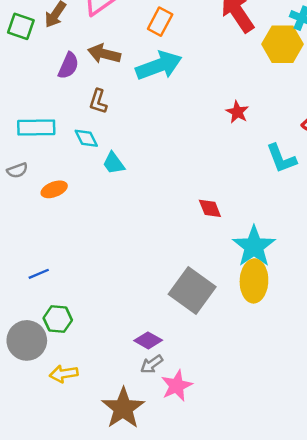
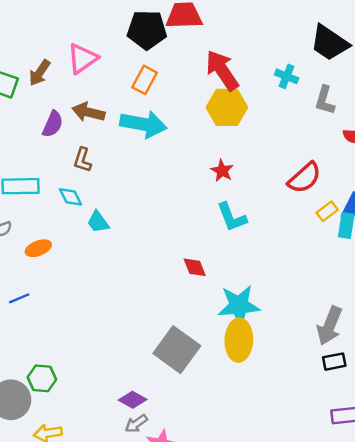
yellow hexagon: (283, 44) -> (227, 107), moved
cyan arrow: (159, 66) -> (143, 124), turned 30
cyan L-shape: (281, 158) -> (232, 217), moved
cyan star: (254, 246) -> (239, 305), turned 30
blue line: (39, 274) -> (19, 298), moved

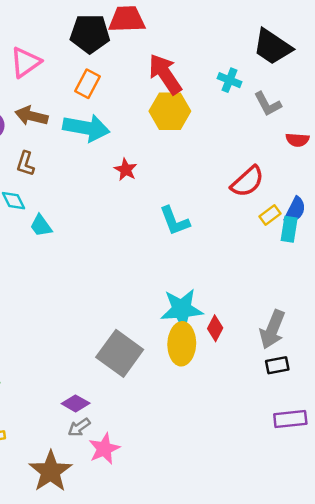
gray L-shape: (325, 100) -> (268, 104), turned -44
red star: (222, 171) -> (126, 170), moved
red diamond: (195, 267) -> (215, 328), moved, turned 50

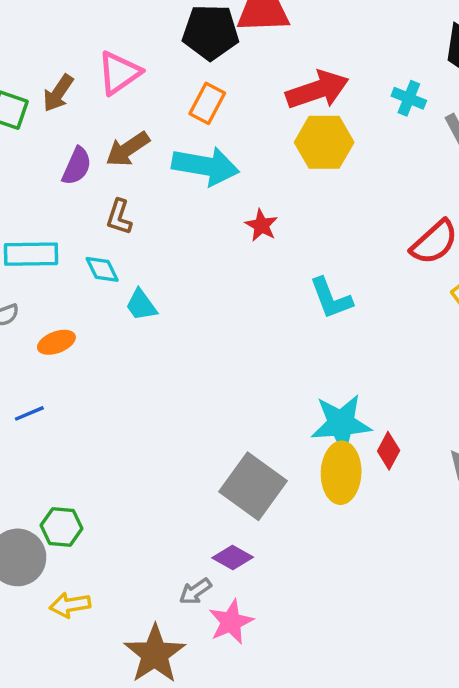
red arrow: (165, 74) -> (317, 90), turned 105
brown arrow: (31, 116) -> (128, 149), turned -48
purple diamond: (76, 403) -> (233, 557), moved

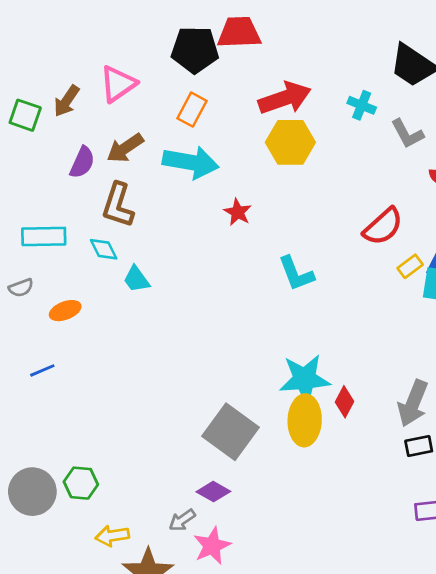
brown L-shape: (119, 217) -> (118, 205), size x1.5
green hexagon: (62, 527) -> (81, 483), moved
yellow arrow: (70, 605) -> (112, 536), moved

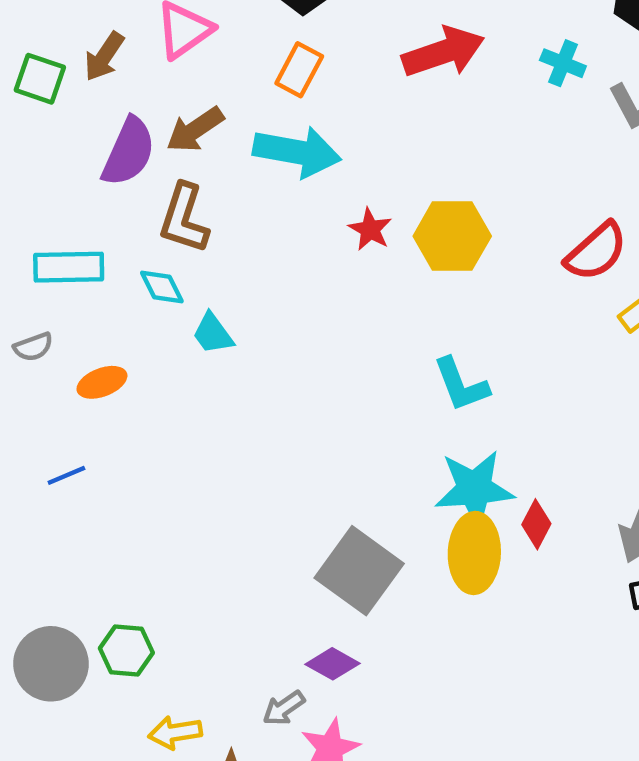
yellow hexagon: (290, 142) -> (452, 236), moved
purple semicircle: (82, 162) -> (129, 152), size x1.4
cyan L-shape: (296, 273) -> (461, 385), moved

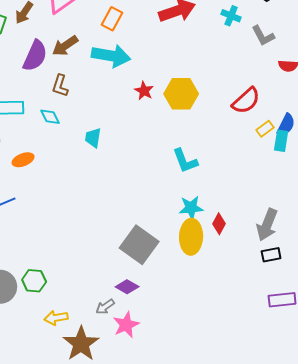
brown L-shape: (184, 218) -> (60, 86), size x0.7
cyan trapezoid: (213, 334) -> (93, 138), moved, turned 45
cyan star: (474, 489) -> (191, 208), size x0.7

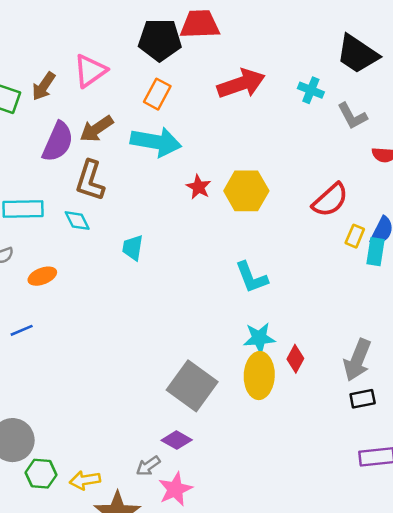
brown L-shape: (60, 86) -> (90, 181), size x1.4
yellow rectangle: (265, 129) -> (355, 236), turned -30
green hexagon: (34, 281) -> (41, 474), moved

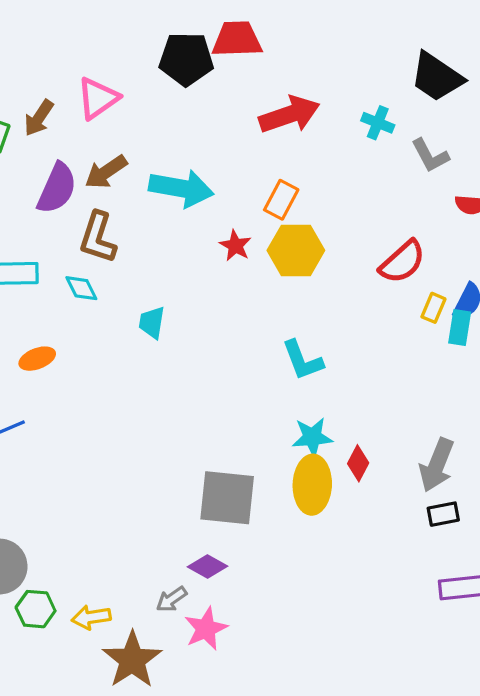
orange rectangle: (157, 94) -> (281, 200), moved
gray square: (192, 386) -> (227, 498), turned -30

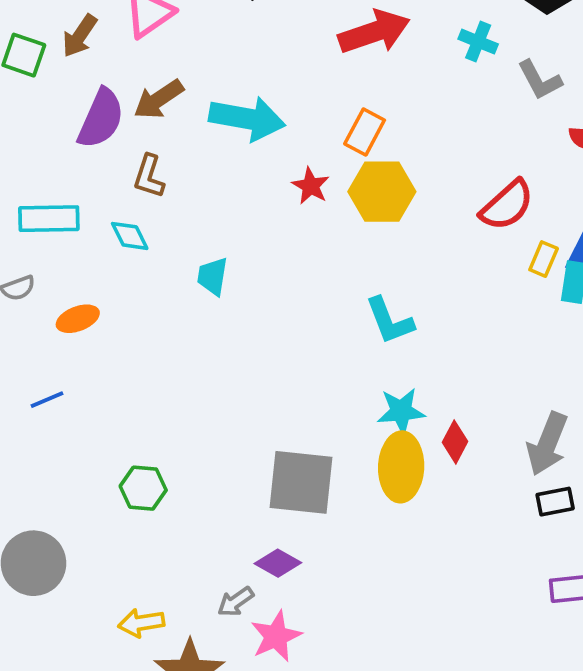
brown L-shape: (98, 237) -> (149, 176), size x0.7
green hexagon: (36, 609) -> (143, 488), moved

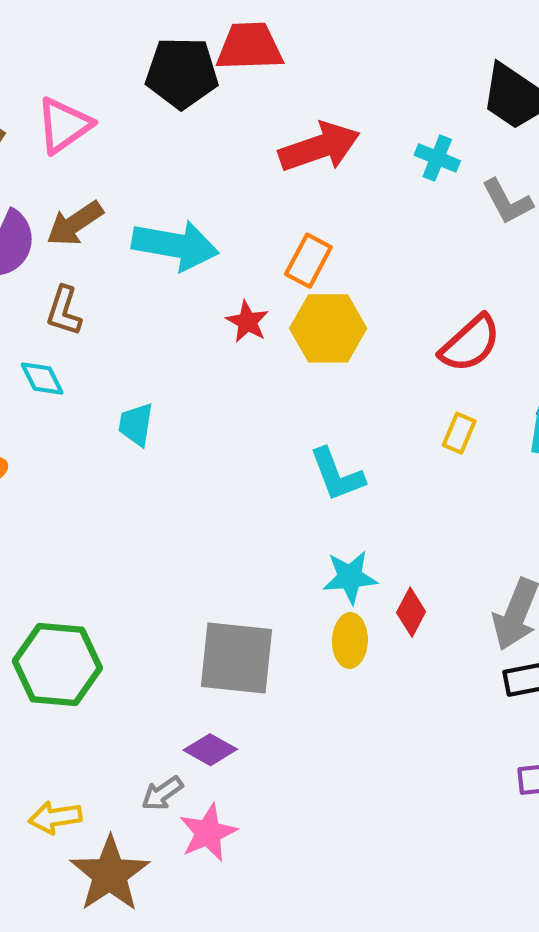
yellow rectangle: (544, 259) -> (459, 433), moved
yellow ellipse: (401, 467) -> (350, 641), size x0.7
green hexagon: (143, 488) -> (57, 665), size x1.6

